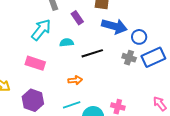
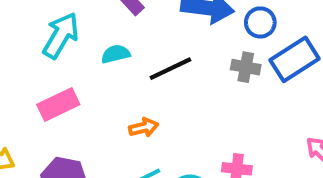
pink rectangle: (35, 63) -> (58, 104), turned -36

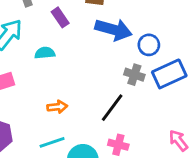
black line: (170, 69) -> (112, 108), moved, turned -36

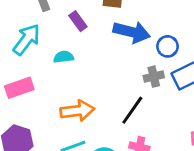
gray cross: (134, 75) -> (154, 77), turned -30
orange arrow: (57, 107) -> (77, 111), size x1.6

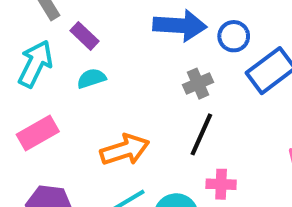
purple rectangle: (78, 21) -> (85, 36), moved
gray cross: (154, 77) -> (198, 84), moved

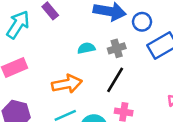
cyan semicircle: (91, 78) -> (86, 48), moved

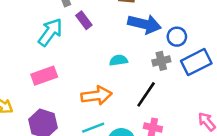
gray cross: (117, 48) -> (161, 61), moved

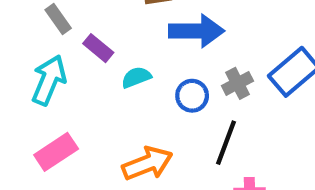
blue circle: (177, 37) -> (192, 96), moved
cyan semicircle: (119, 60) -> (136, 77), moved

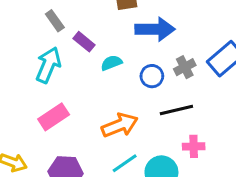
black line: (226, 143) -> (176, 110), turned 56

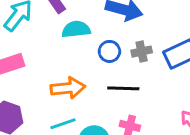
cyan semicircle: (111, 63) -> (76, 29), size x1.4

